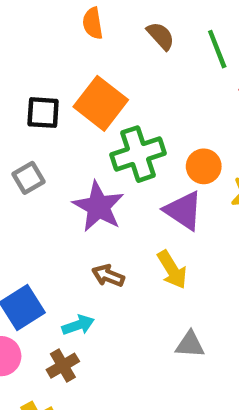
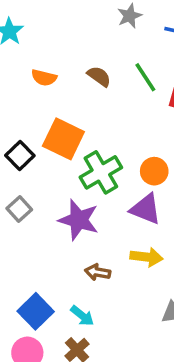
orange semicircle: (93, 23) -> (44, 78), turned -55
black square: (43, 113) -> (20, 156), turned -36
yellow arrow: (172, 270) -> (147, 257), turned -40
cyan arrow: (78, 325) -> (82, 316), turned 70

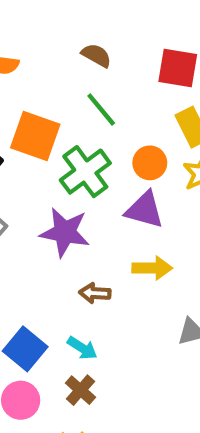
brown semicircle: (99, 76) -> (96, 55), moved
green line: (145, 77) -> (101, 110), moved

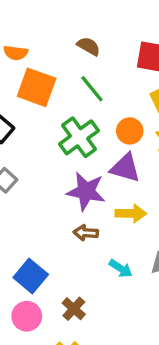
orange square: (35, 136) -> (37, 87), moved
purple star: (65, 232) -> (86, 191), moved
cyan arrow: (82, 348) -> (121, 268), moved

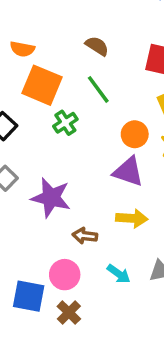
green cross: (79, 137) -> (65, 123), moved, size x0.6
purple star: (86, 191) -> (51, 198), moved
blue square: (31, 276) -> (29, 296), moved, turned -32
pink circle: (27, 316) -> (65, 275), moved

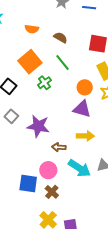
orange semicircle: (22, 49) -> (32, 29), moved
orange square: (42, 85) -> (30, 62), turned 30
cyan arrow: (119, 274) -> (79, 168), size x1.6

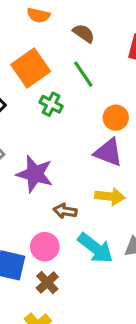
green cross: (44, 83) -> (51, 104), turned -32

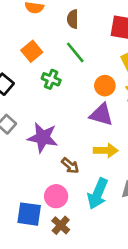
brown semicircle: (84, 33) -> (73, 19), turned -120
orange square: (31, 68) -> (32, 51), size x0.7
brown arrow: (65, 211) -> (70, 166), turned -144
cyan arrow: (95, 248) -> (98, 194), turned 80

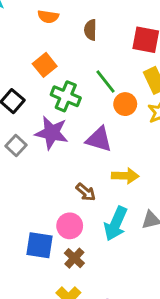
green line: (75, 52) -> (105, 82), moved
green cross: (51, 79) -> (66, 96), size x1.4
purple triangle: (101, 115) -> (99, 139), moved
purple star: (43, 137) -> (52, 133), moved

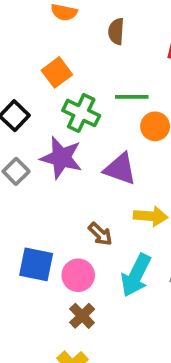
green line: (105, 82) -> (132, 97), turned -55
blue square: (40, 245) -> (36, 264), moved

